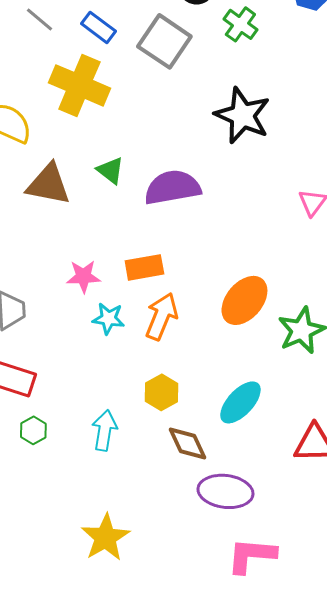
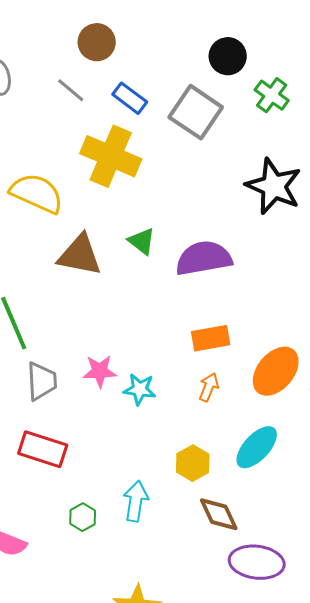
orange rectangle: (144, 267) -> (211, 338), moved
pink star: (83, 276) -> (100, 371), moved
orange arrow: (161, 316) -> (209, 387), moved, size x0.6
cyan ellipse: (240, 402) -> (257, 447), moved
green hexagon: (33, 430) -> (83, 517), moved

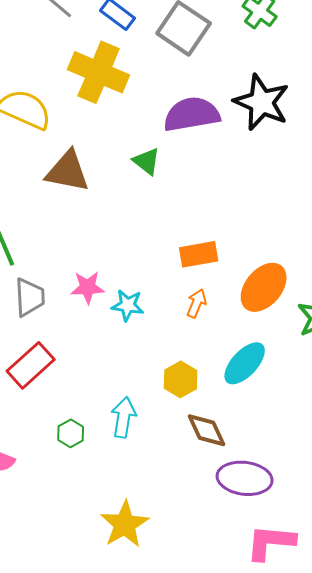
green triangle: (142, 241) -> (147, 161), moved
purple semicircle: (204, 258) -> (192, 114), moved
red rectangle: (43, 449) -> (31, 365), turned -60

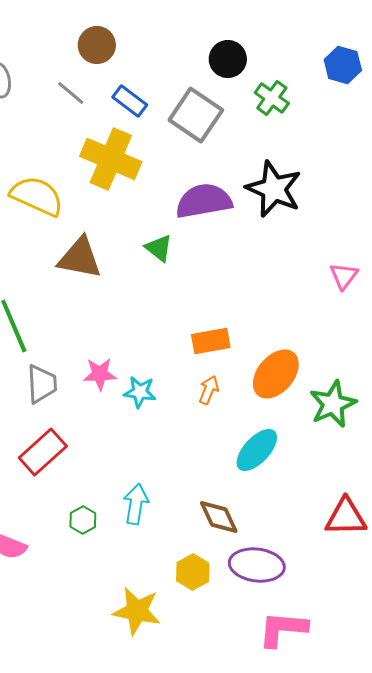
yellow hexagon: (181, 379) -> (193, 572), moved
yellow star: (125, 524) -> (137, 611), turned -30

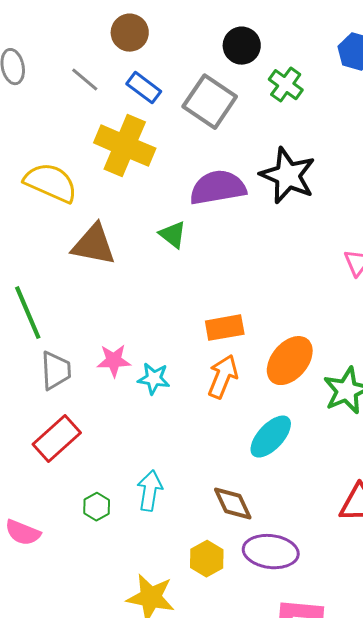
brown circle: (97, 45) -> (130, 33), moved
orange arrow: (209, 390) -> (223, 377), size x1.5

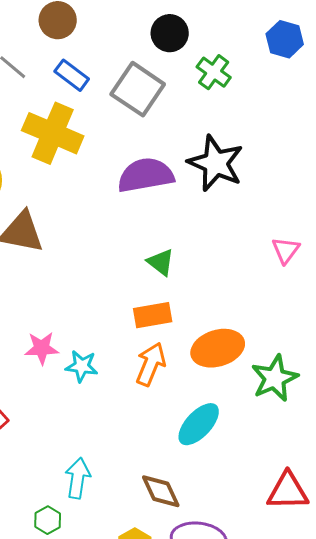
green triangle: (173, 235) -> (161, 262), moved
orange ellipse: (290, 361) -> (218, 348), turned 33
green hexagon: (97, 507) -> (48, 520), moved

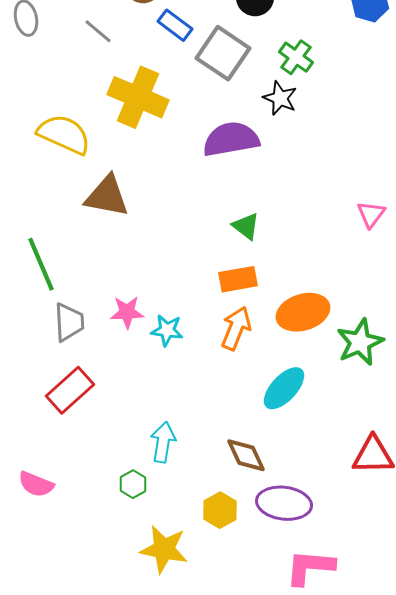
green cross: (214, 72) -> (296, 57), moved
blue rectangle: (72, 75) -> (175, 25), moved
black star: (216, 163) -> (280, 98), moved, size x0.6

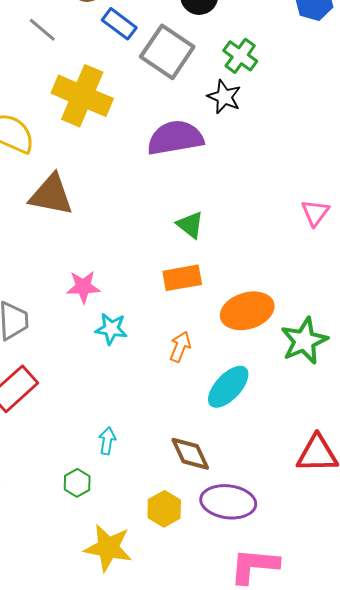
pink star: (127, 312) -> (83, 287), moved
orange arrow: (236, 328) -> (180, 347), moved, size x0.7
cyan arrow: (163, 442) -> (107, 441), size x0.7

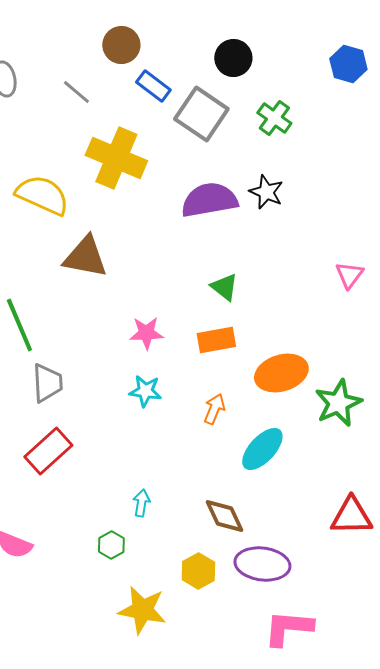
black star: (224, 97) -> (266, 192), moved
pink star: (83, 287) -> (146, 333), moved

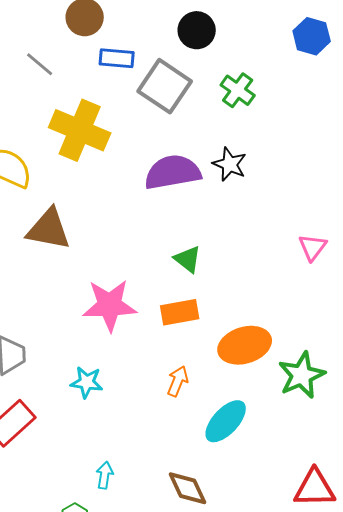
blue rectangle: (153, 86) -> (117, 58), turned -32
pink star: (146, 333) -> (110, 305), size x1.6
cyan star: (145, 391) -> (87, 382), moved

